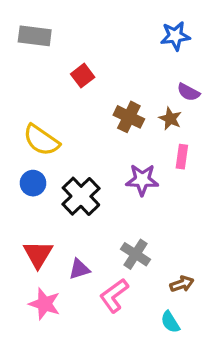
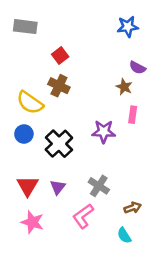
brown cross: (129, 117) -> (59, 86), moved
purple triangle: (79, 269) -> (58, 187), moved, turned -35

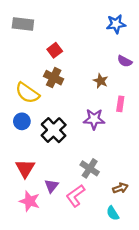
brown star: (124, 87) -> (101, 81), moved
purple triangle: (58, 187) -> (51, 186), moved

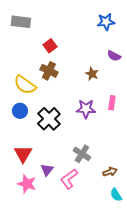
pink rectangle: (120, 104) -> (112, 103), moved
cyan semicircle: (113, 213) -> (116, 195), moved

